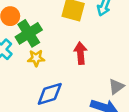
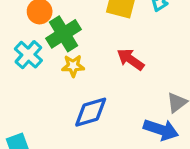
red arrow: (81, 53) -> (131, 59), turned -50

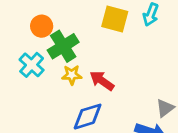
red arrow: (131, 59) -> (102, 81), moved

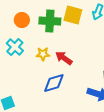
green cross: (63, 46) -> (50, 21), moved, turned 35

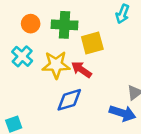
yellow square: (73, 15) -> (92, 43), moved, turned -30
yellow star: (43, 54) -> (56, 65), size x1.6

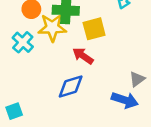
yellow star: (56, 65) -> (52, 28), moved

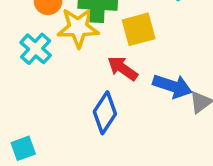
blue diamond: (71, 87) -> (105, 113), turned -40
blue arrow: (125, 100) -> (172, 86), moved

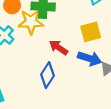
yellow square: (139, 29) -> (91, 32), moved

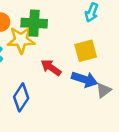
blue diamond: (47, 75) -> (21, 97), moved

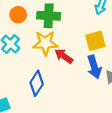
yellow star: (21, 40) -> (45, 43), moved
blue arrow: (84, 79) -> (94, 67), turned 55

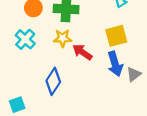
yellow star: (45, 43) -> (63, 38), size x0.7

